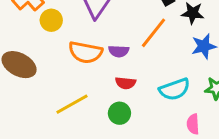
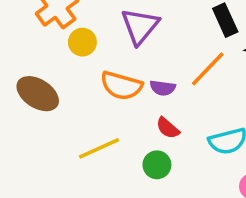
red semicircle: (126, 83) -> (168, 128), turned 30

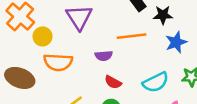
orange line: (208, 69) -> (131, 36), turned 52
orange semicircle: (121, 86) -> (58, 62), moved

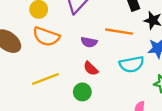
cyan semicircle: (156, 82) -> (132, 64), moved

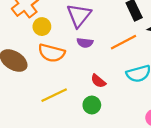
orange line: (119, 32) -> (123, 42), turned -32
purple semicircle: (89, 42) -> (85, 43), moved

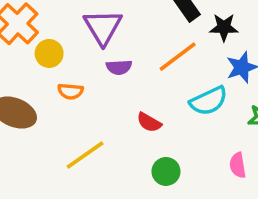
orange semicircle: (52, 53) -> (70, 91), size x0.6
green circle: (92, 105) -> (166, 171), moved

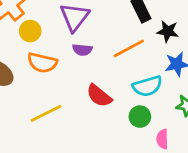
orange semicircle: (70, 91) -> (42, 63), size x1.5
red semicircle: (149, 122) -> (99, 96), size x1.4
green circle: (166, 171) -> (140, 117), moved

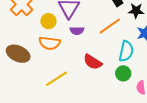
yellow circle: (30, 31) -> (48, 21), moved
cyan semicircle: (147, 86) -> (126, 51), turned -55

